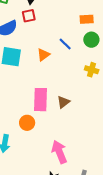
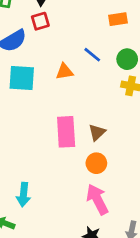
green circle: (91, 40) -> (127, 59), moved
orange triangle: (43, 55) -> (64, 72), turned 32
orange circle: (27, 123) -> (96, 163), moved

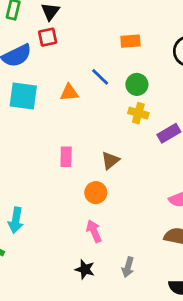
pink rectangle: (66, 132) -> (66, 157), size x0.6
brown triangle: (97, 132) -> (110, 160), moved
pink arrow: (97, 199) -> (94, 231), size x0.7

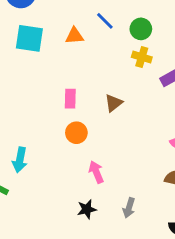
orange circle: (96, 193) -> (76, 133), moved
black star: (85, 269) -> (87, 209), turned -30

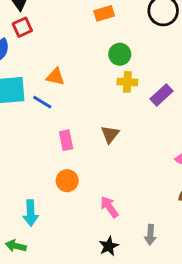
blue line: (105, 21) -> (42, 102), moved
orange triangle: (74, 36) -> (55, 77), turned 30
orange circle: (76, 133) -> (67, 181), moved

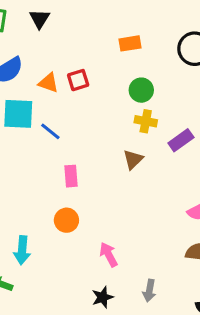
red square: (22, 27) -> (78, 80), moved
orange triangle: (55, 77) -> (48, 83), moved
brown triangle: (110, 134) -> (133, 159), moved

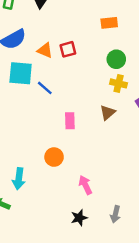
pink rectangle: (71, 176) -> (70, 121), moved

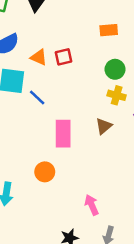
pink rectangle: (70, 121) -> (63, 134), size x1.5
pink arrow: (85, 185) -> (92, 205), moved

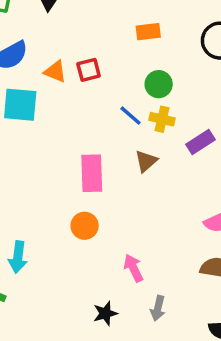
blue line: (37, 97) -> (130, 116), moved
orange circle: (45, 172) -> (85, 226), moved

